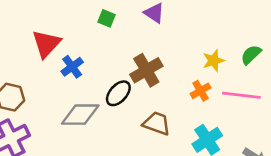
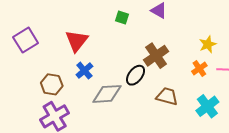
blue cross: (72, 67) -> (84, 71), moved

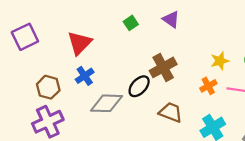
green square: (122, 18) -> (131, 23), turned 32

